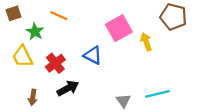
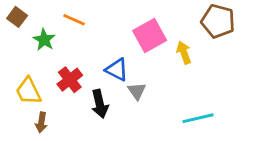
brown square: (13, 13) -> (17, 17), turned -35
yellow trapezoid: (23, 56) -> (28, 91), moved
black arrow: (68, 88) -> (100, 104), moved, turned 105
gray triangle: (123, 101) -> (137, 91), moved

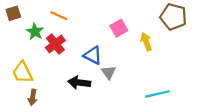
brown square: (17, 17) -> (13, 13), turned 35
pink square: (150, 35) -> (119, 28), size x0.7
red cross: (70, 80) -> (55, 44), moved
black arrow: (100, 104) -> (79, 83), turned 110

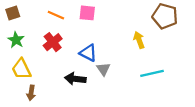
pink square: (119, 28) -> (87, 13), moved, turned 35
green star: (35, 32) -> (16, 40), moved
cyan line: (158, 94) -> (152, 73), moved

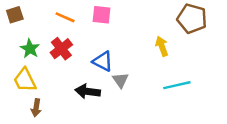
green star: (16, 40) -> (30, 49), moved

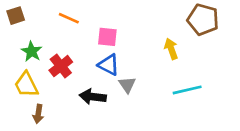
pink square: (102, 15) -> (107, 37), moved
red cross: (61, 49) -> (61, 66), moved

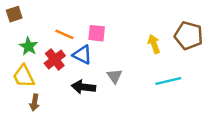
orange line: (69, 18) -> (64, 34), moved
brown pentagon: (203, 20) -> (189, 36), moved
blue triangle: (109, 65) -> (82, 55), moved

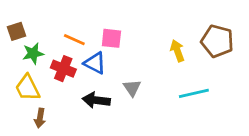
brown square: (14, 14) -> (16, 31), moved
green star: (29, 46) -> (33, 53), turned 30
red cross: (55, 60) -> (63, 69), turned -30

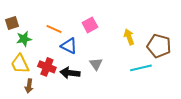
pink square: (111, 38) -> (90, 25), moved, turned -35
brown pentagon: (217, 41) -> (159, 46), moved
red cross: (63, 69) -> (47, 67), moved

